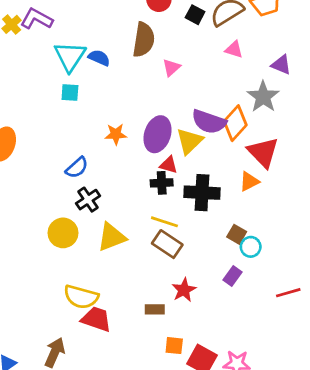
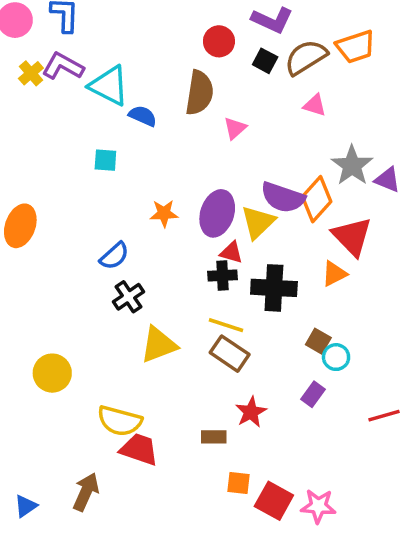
cyan triangle: (70, 56) -> (109, 86), moved, turned -36
purple triangle: (281, 65) -> (387, 180), moved
yellow circle: (63, 233) -> (52, 373), moved

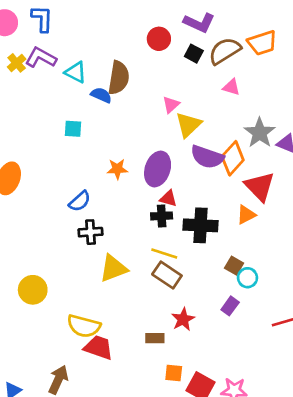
cyan triangle: (109, 86) -> (76, 72), size x0.7
brown semicircle: (199, 93) -> (119, 78), moved
yellow triangle: (258, 222) -> (188, 125), moved
black cross: (129, 297) -> (90, 232), turned 30

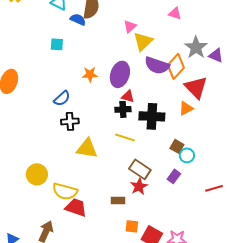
yellow triangle: (113, 268) -> (87, 148), turned 30
brown rectangle: (167, 275) -> (140, 169), moved
yellow circle: (33, 290) -> (37, 174), moved

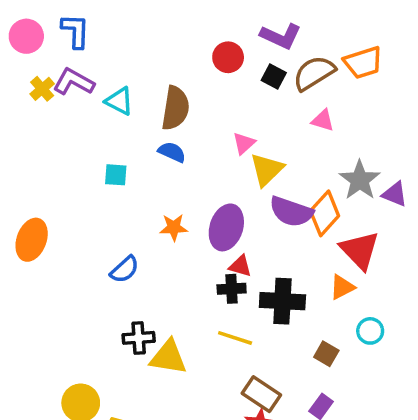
blue semicircle: (78, 19) -> (172, 152), moved
black cross: (70, 121) -> (139, 338), moved
cyan circle: (187, 155) -> (370, 331), moved

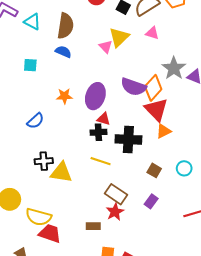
pink triangle: (244, 143) -> (106, 47), turned -32
yellow triangle: (267, 170) -> (119, 37), moved
red triangle: (360, 250) -> (156, 110), moved
cyan circle: (370, 331) -> (184, 168), moved

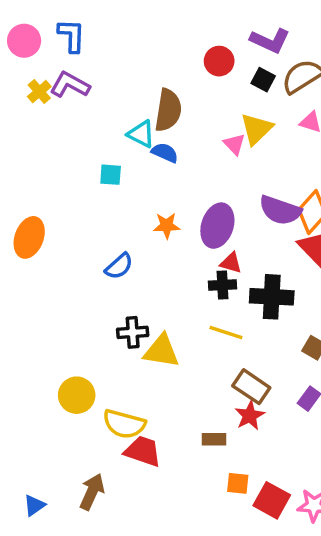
cyan triangle: (32, 22) -> (141, 134), moved

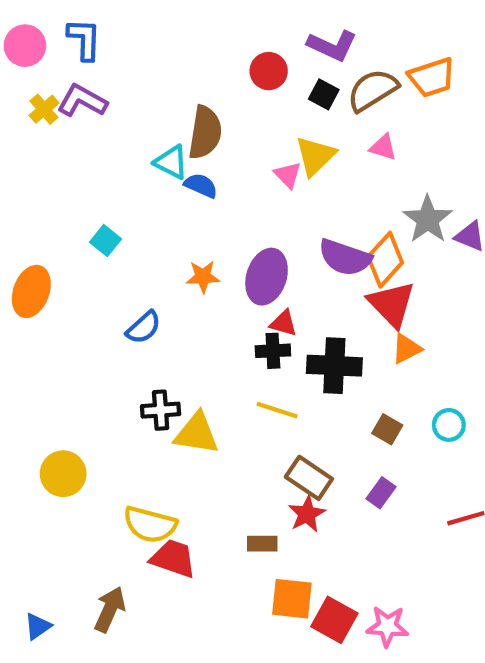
cyan square: (111, 175) -> (105, 241), moved, turned 35
yellow circle: (77, 395) -> (63, 474), moved
orange square: (238, 483) -> (292, 599), size x1.5

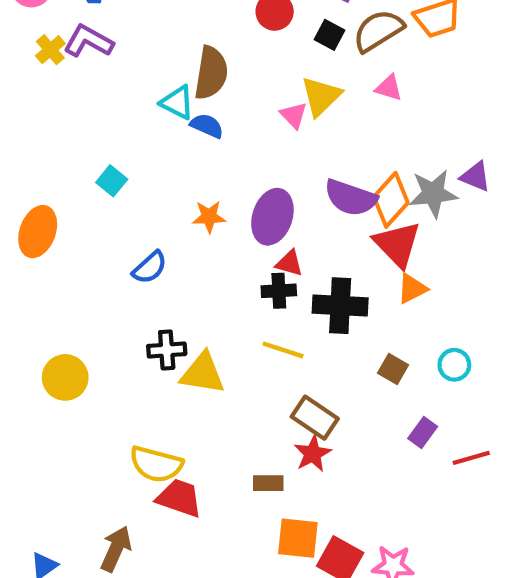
gray star: (428, 219) -> (433, 193), moved, turned 30
yellow circle: (63, 474) -> (65, 377), moved
purple rectangle: (381, 493) -> (423, 432), moved

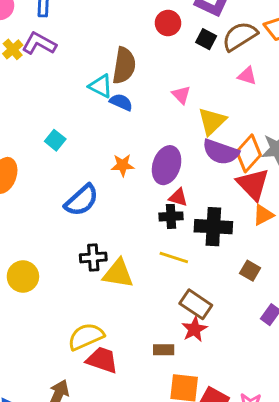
yellow triangle: (321, 96) -> (212, 121), moved
blue semicircle: (150, 267) -> (82, 200), size x1.4
yellow semicircle: (156, 464) -> (86, 337), turned 141

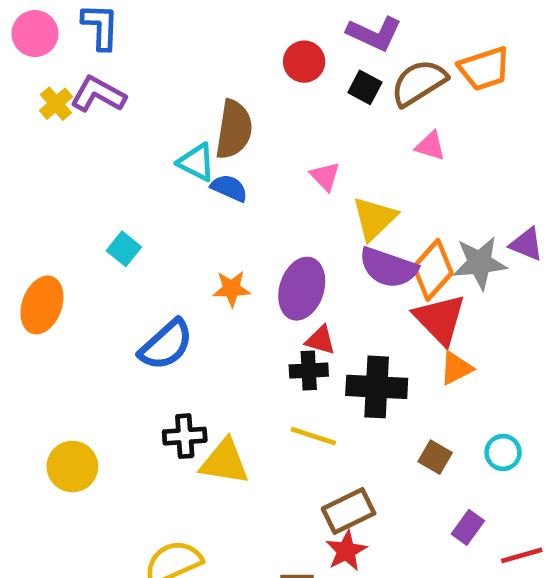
brown rectangle: (196, 304) -> (349, 511), turned -60

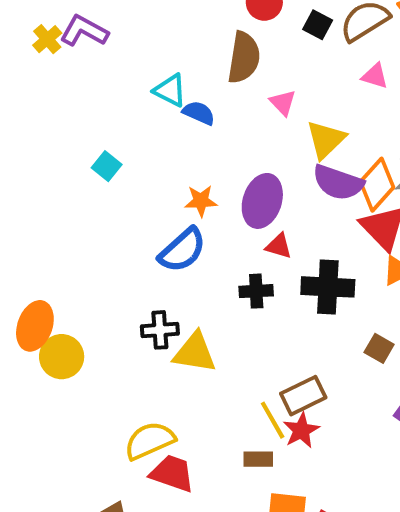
brown semicircle: (234, 129) -> (244, 58), moved
orange ellipse: (42, 305) -> (35, 326), moved
blue semicircle: (166, 345) -> (182, 250), moved
black cross: (309, 371) -> (256, 291), moved
yellow line: (313, 436) -> (273, 420), moved, turned 42

